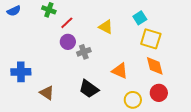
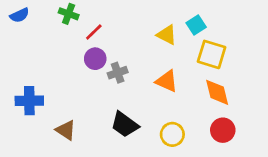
yellow triangle: (106, 27) -> (167, 35), moved
orange triangle: (120, 71) -> (167, 81), moved
yellow circle: (133, 100) -> (172, 134), moved

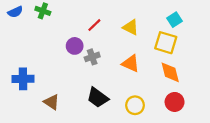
green cross: (69, 14) -> (43, 11), moved
cyan square: (196, 25) -> (175, 20), moved
red line: (94, 32) -> (94, 25), moved

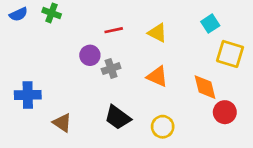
red line: (94, 25) -> (114, 30), turned 32
yellow square: (166, 43) -> (230, 54), moved
red circle: (175, 102) -> (225, 112), moved

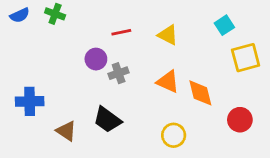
yellow square: (230, 54) -> (246, 58), turned -32
orange diamond: (205, 87) -> (200, 93), moved
black trapezoid: (118, 117) -> (107, 120), moved

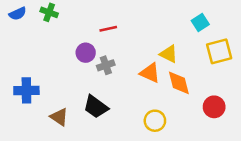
yellow triangle: (168, 35) -> (169, 54), moved

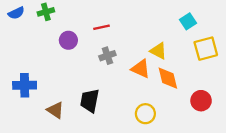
green cross: (49, 12) -> (46, 12), turned -35
purple circle: (86, 53) -> (68, 40), moved
gray cross: (106, 65) -> (107, 56), moved
black trapezoid: (96, 107) -> (90, 101), turned 65

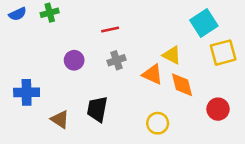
cyan square: (188, 21) -> (204, 23), size x1.5
purple circle: (68, 40) -> (74, 60), moved

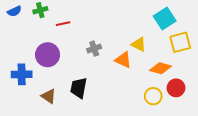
red line: (110, 29) -> (63, 24), moved
purple circle: (74, 60) -> (48, 55), moved, size x1.5
orange diamond: (182, 85) -> (160, 68), moved, turned -60
yellow circle: (158, 123) -> (153, 96), moved

